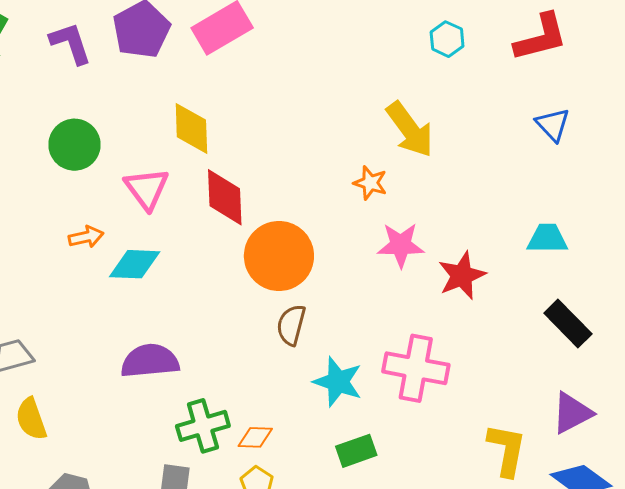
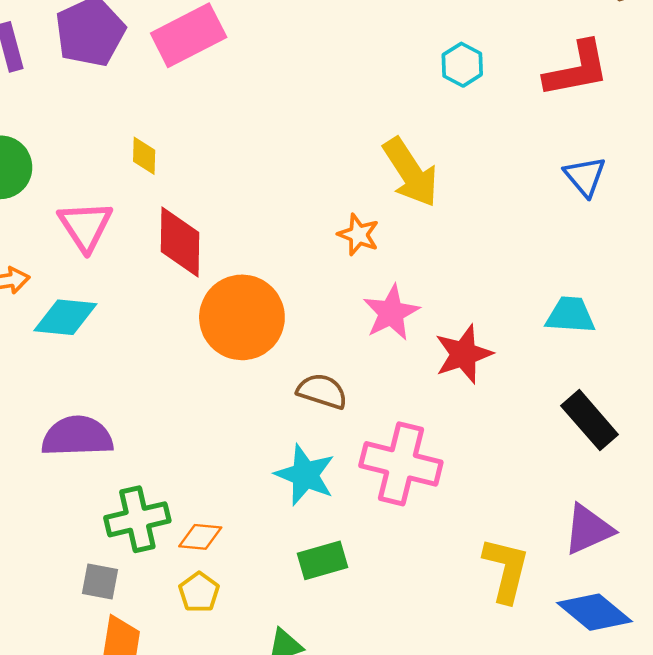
yellow diamond: (191, 128) -> (144, 156), size x0.6
pink star: (401, 245) -> (391, 313), turned -30
brown semicircle: (291, 325) -> (322, 391), moved, turned 90

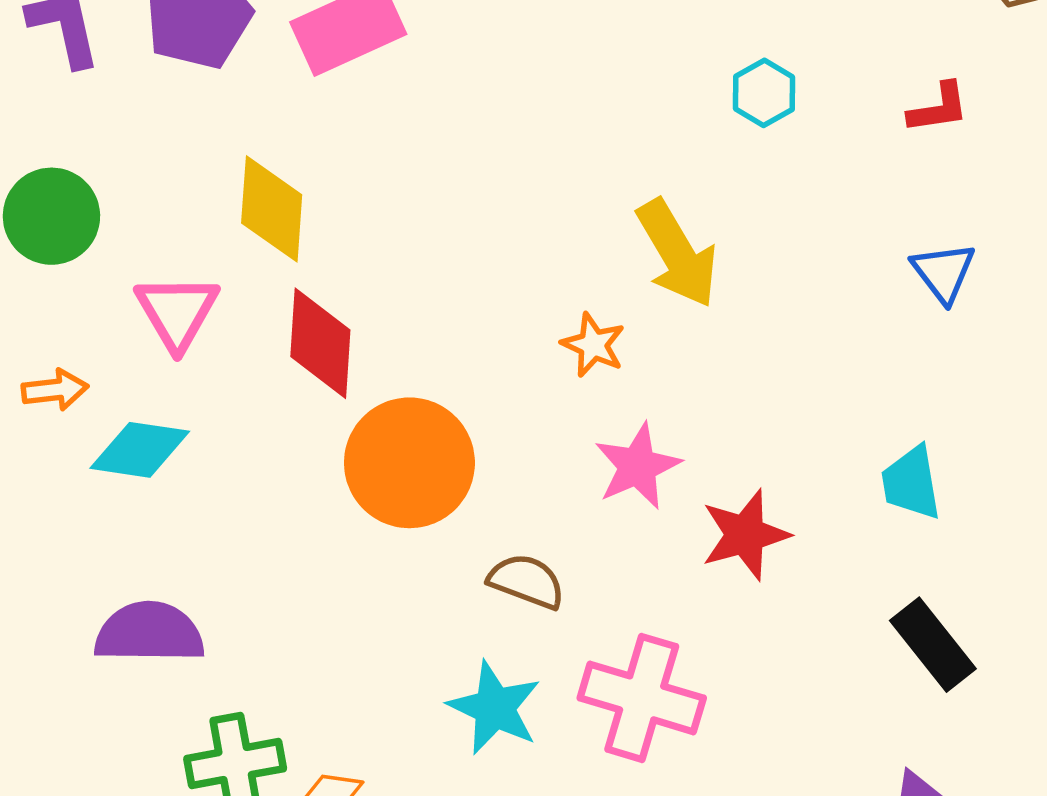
red L-shape: (577, 69) -> (938, 108), size x0.6
yellow diamond: (144, 156) -> (272, 209), size x1.8
cyan trapezoid: (570, 315) -> (911, 483), turned -106

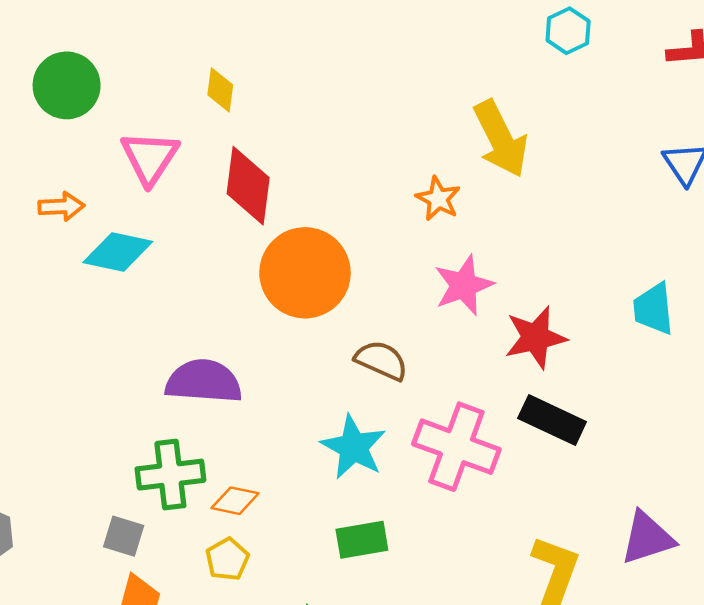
yellow diamond: (272, 209) -> (220, 90), size x0.6
purple semicircle: (149, 633) -> (204, 381), moved
black rectangle: (933, 645) -> (552, 420), moved, turned -30

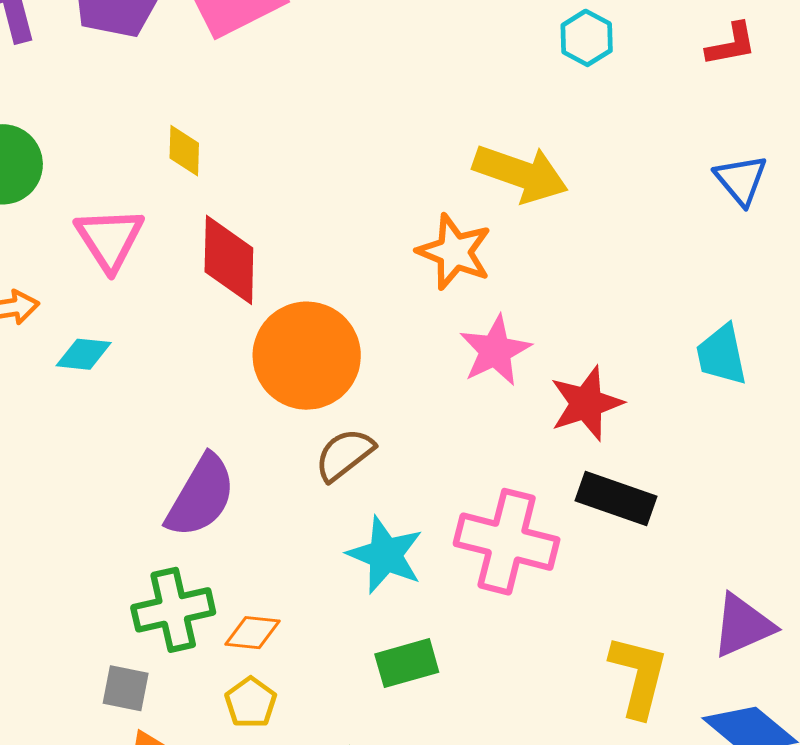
yellow arrow: (501, 139) -> (521, 174), turned -38
orange star: (438, 199) -> (454, 252), size x1.4
cyan diamond: (118, 252) -> (84, 354), size x0.7
brown semicircle: (381, 360) -> (344, 455), moved, turned -56
purple semicircle: (204, 381) -> (201, 496), turned 122

